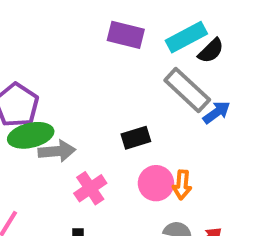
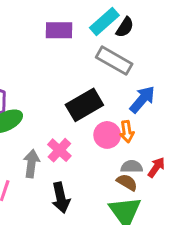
blue arrow: (217, 112) -> (142, 99), moved, size x1.4
black rectangle: (136, 138) -> (84, 105), size x1.6
gray arrow: (57, 151) -> (31, 164), moved, turned -64

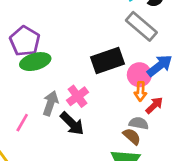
pink circle: (107, 135) -> (139, 75), moved
red arrow: (156, 167) -> (154, 105), moved
black arrow: (61, 198) -> (72, 123), moved, turned -44

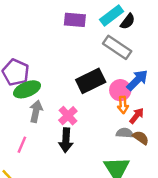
gray arrow: (51, 103) -> (36, 111), moved
black arrow: (72, 123) -> (66, 140), turned 55
brown semicircle: (132, 136) -> (141, 138), moved

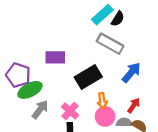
purple rectangle: (75, 20) -> (55, 57), moved
pink circle: (120, 90) -> (105, 116), moved
orange arrow: (123, 105) -> (102, 101), moved
gray arrow: (36, 111) -> (40, 110), turned 30

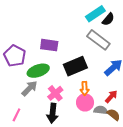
green ellipse: (30, 90) -> (38, 71), moved

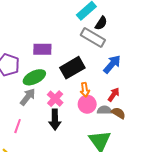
black semicircle: (108, 19) -> (101, 23), moved

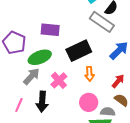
pink circle: (87, 104) -> (89, 102), moved
gray semicircle: (104, 110) -> (108, 112), moved
black arrow: (55, 120) -> (42, 102), moved

